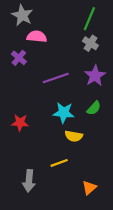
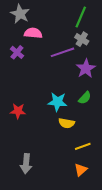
purple line: (56, 78) -> (63, 52), moved
yellow line: (59, 163) -> (83, 146), moved

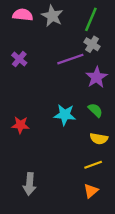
gray star: (20, 14) -> (52, 16), moved
pink semicircle: (33, 33) -> (23, 15), moved
green semicircle: (85, 98) -> (95, 110), turned -88
yellow semicircle: (67, 123) -> (99, 139), moved

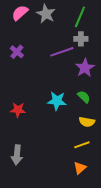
pink semicircle: (23, 15) -> (20, 13), turned -48
gray cross: (92, 44) -> (81, 39), turned -32
gray arrow: (30, 184) -> (17, 155), moved

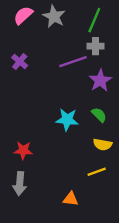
red star: (18, 110) -> (23, 150), moved
orange triangle: (80, 168) -> (71, 199), moved, turned 48

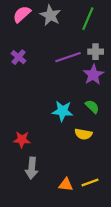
gray cross: (95, 46) -> (96, 52), moved
yellow semicircle: (103, 144) -> (83, 134), moved
yellow line: (97, 172) -> (90, 182), moved
gray arrow: (20, 184) -> (32, 168), moved

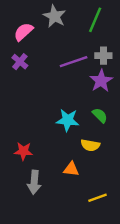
pink semicircle: (22, 14) -> (23, 32), moved
orange triangle: (66, 185) -> (71, 169), moved

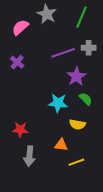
purple cross: (20, 62) -> (17, 62), moved
purple star: (101, 81) -> (76, 76), moved
yellow line: (97, 198) -> (76, 162), moved

